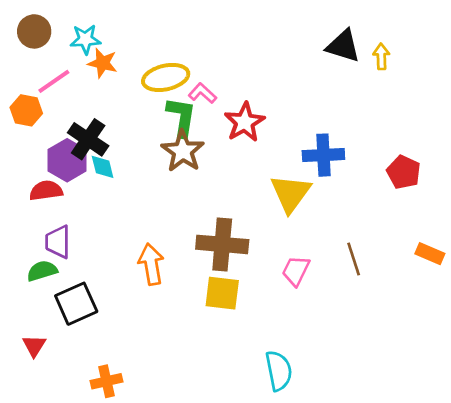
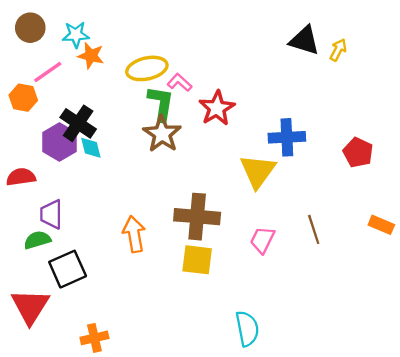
yellow arrow: (381, 56) -> (338, 50), turned 30
red semicircle: (46, 191) -> (21, 177), moved
red triangle: (34, 346) -> (30, 306), size x1.8

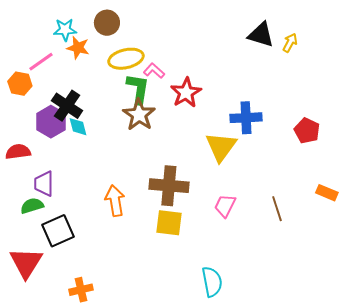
brown circle: (30, 28) -> (107, 23), moved
brown line: (314, 229) -> (277, 209), moved

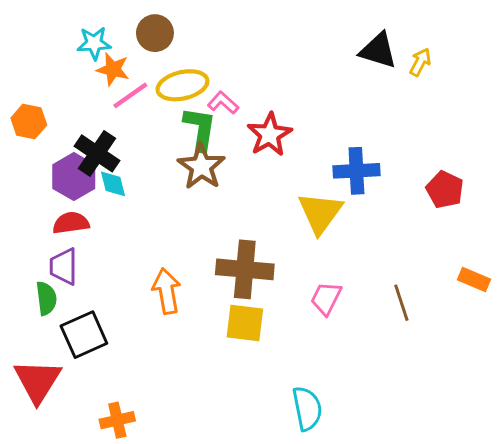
pink line: (41, 62) -> (130, 95), moved
red semicircle: (18, 152) -> (71, 223), moved
green semicircle: (32, 206) -> (46, 298), turned 100

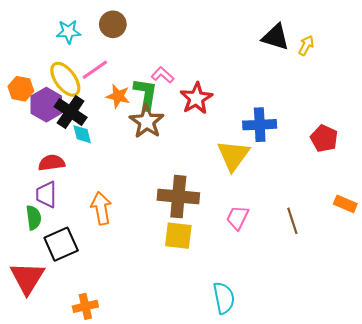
orange star: (113, 69) -> (118, 96), moved
yellow ellipse: (183, 85) -> (65, 79), moved, turned 66
purple hexagon: (74, 177) -> (46, 105), moved
orange arrow: (167, 291) -> (101, 208), moved

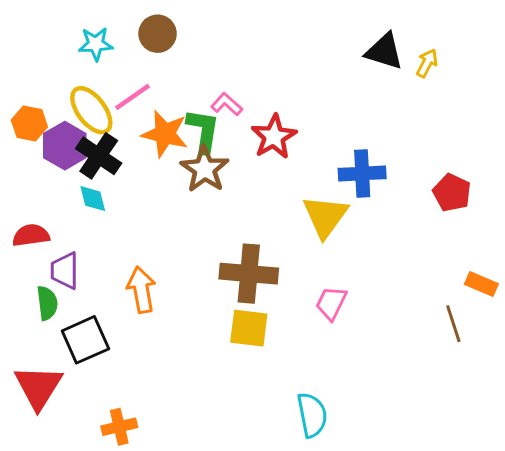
orange star: (118, 96) -> (165, 134), size x1.4
cyan diamond: (82, 134) -> (93, 199), moved
red semicircle: (52, 163) -> (31, 235), moved
brown line: (292, 221) -> (453, 324), moved

